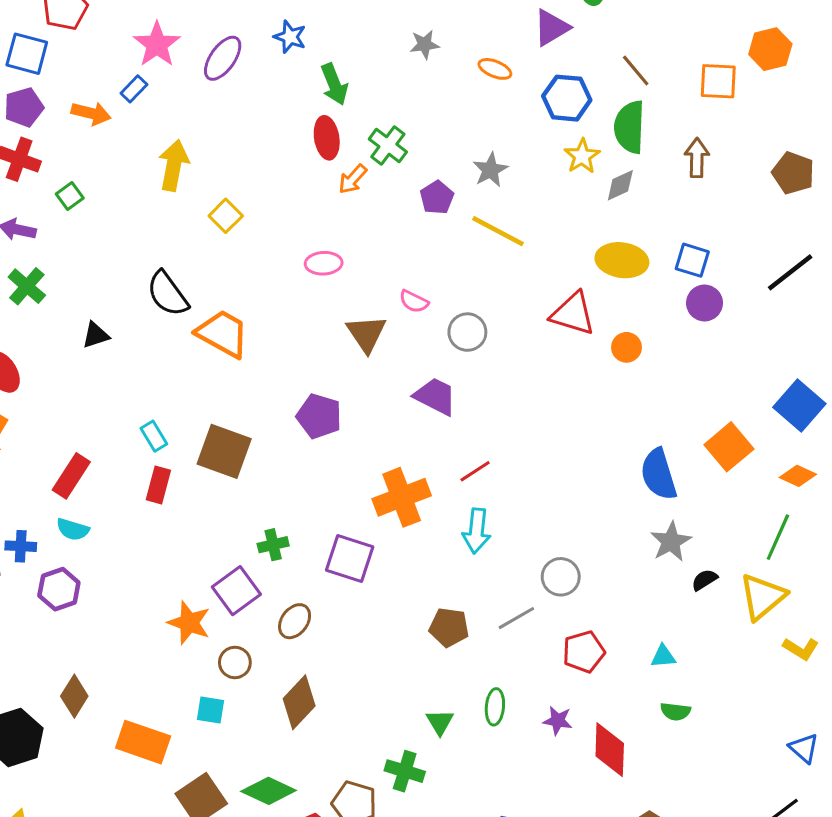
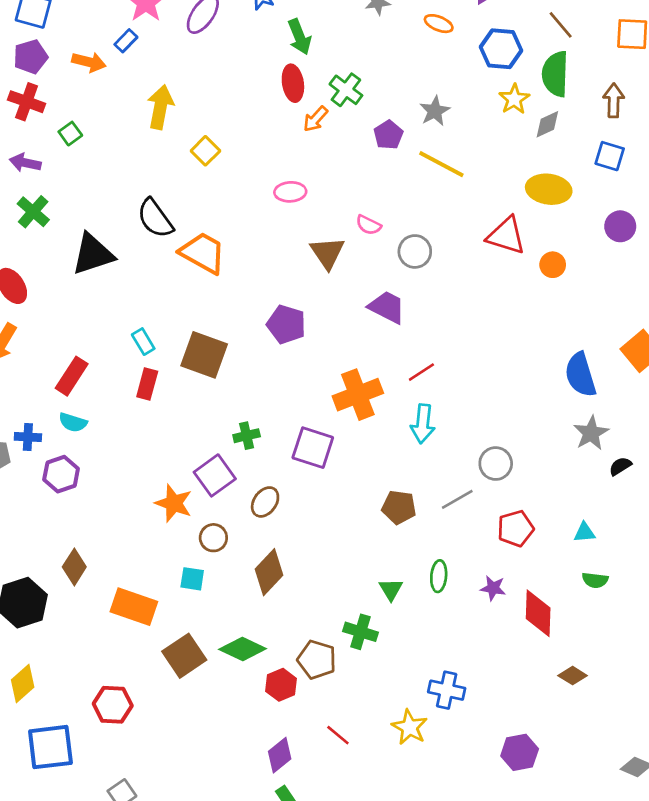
blue square: (692, 260) -> (610, 156), moved
black triangle: (96, 335) -> (93, 254), size x1.8

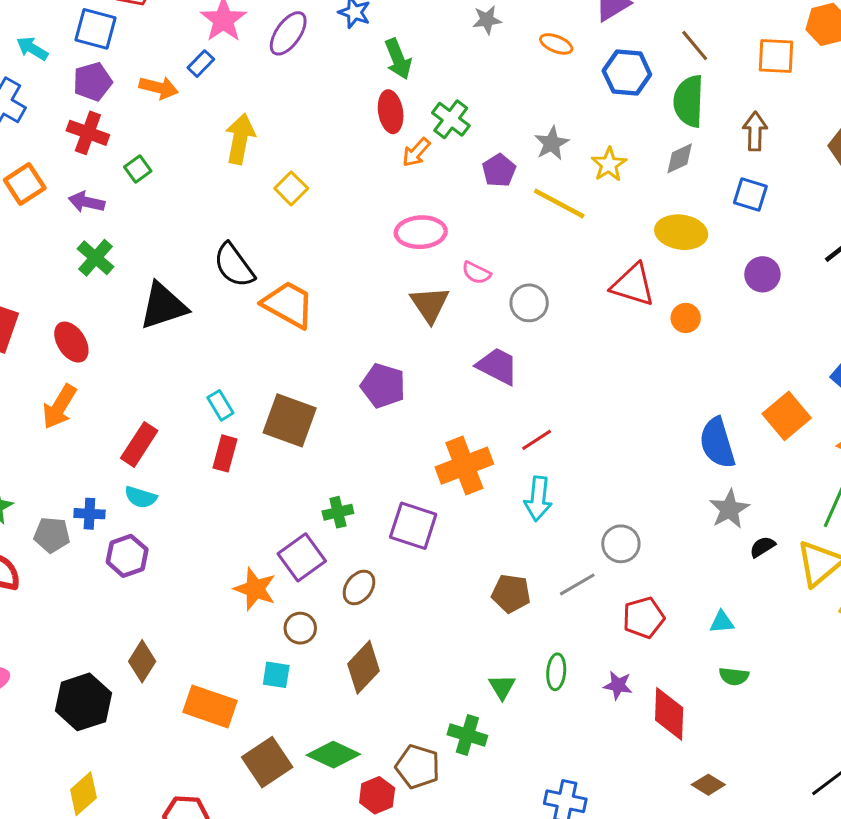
yellow star: (514, 99) -> (609, 164), moved
pink ellipse: (290, 192) -> (421, 232), moved, size x1.4

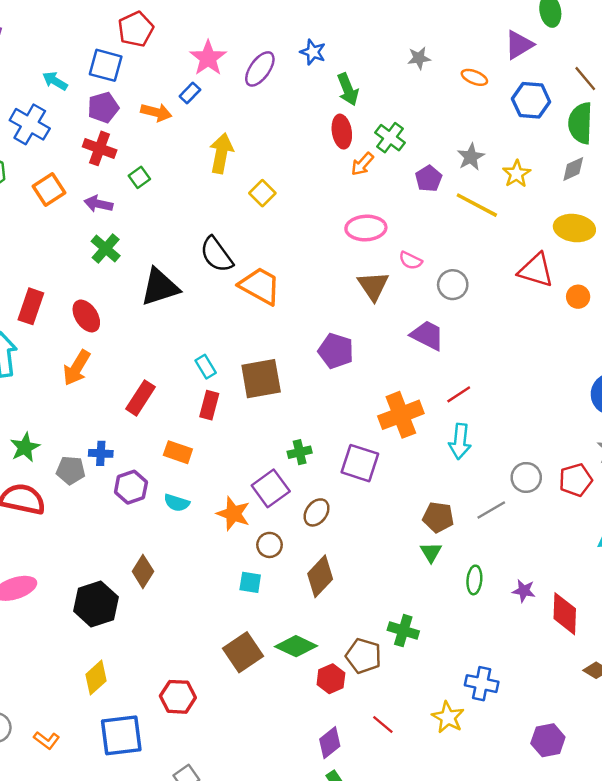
brown square: (290, 420) -> (261, 379), turned -30
cyan semicircle: (141, 497) -> (177, 503), moved
red pentagon: (644, 618) -> (576, 480), moved
green triangle: (502, 687) -> (431, 552), moved
orange rectangle: (210, 706) -> (178, 452), moved, size x0.7

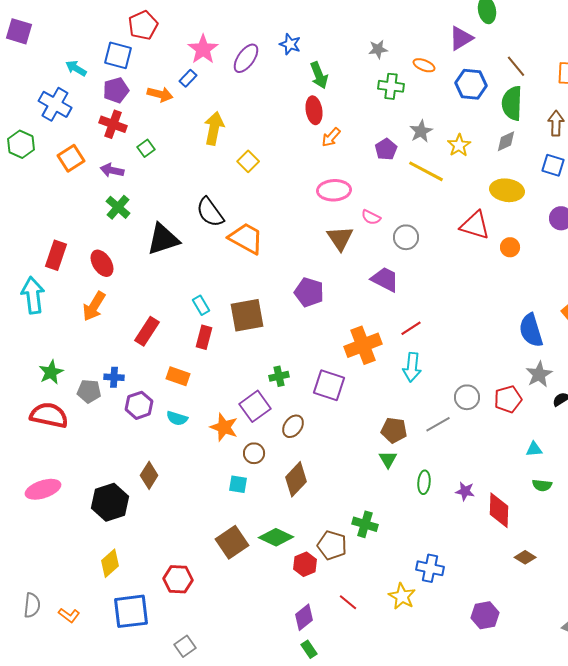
green cross: (390, 138) -> (391, 86), moved, turned -30

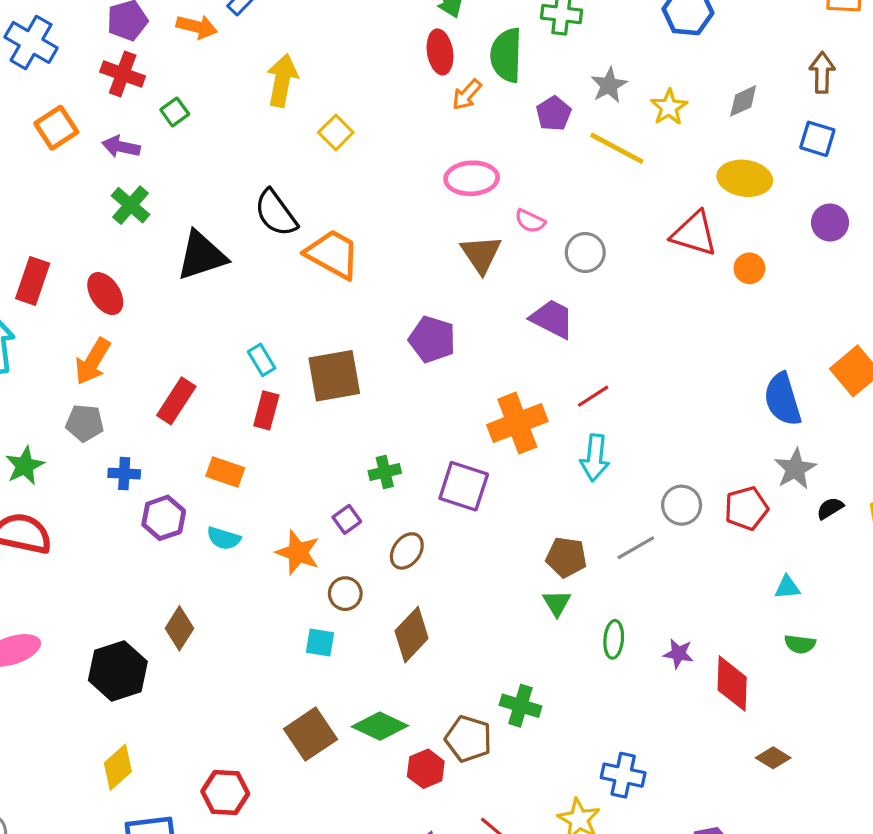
green semicircle: (512, 103) -> (506, 55), moved
gray pentagon: (89, 391) -> (85, 423), moved
purple square: (255, 406) -> (347, 519), size x0.6

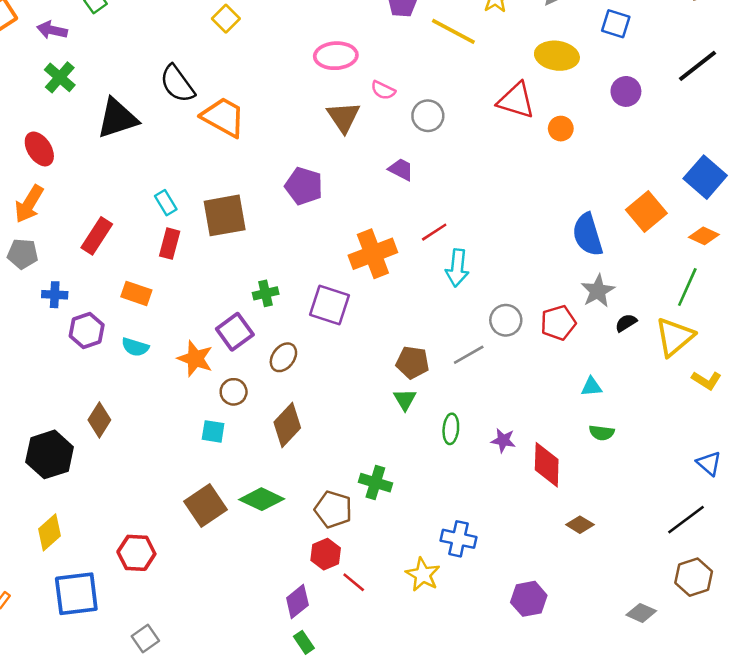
purple trapezoid: (552, 319) -> (401, 169), size x0.7
cyan arrow: (595, 458) -> (457, 268), moved
purple square: (347, 519) -> (235, 332), size x1.6
red hexagon: (426, 769) -> (326, 554), moved

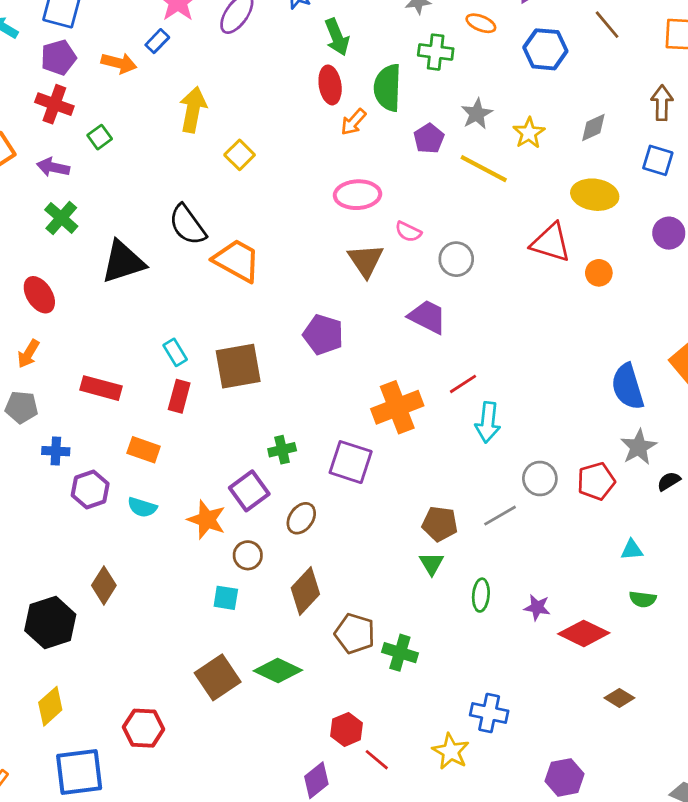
purple trapezoid: (401, 169) -> (427, 317), size x1.4
orange arrow: (29, 204) -> (28, 354), size x0.7
red rectangle: (97, 236) -> (101, 388), turned 72
red diamond: (547, 465) -> (584, 633), turned -66
brown pentagon: (333, 509) -> (355, 633), moved

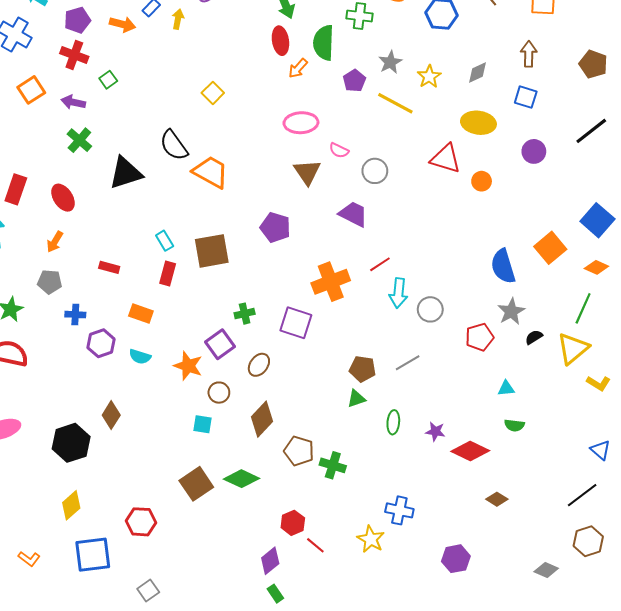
yellow arrow: (193, 110) -> (178, 19), moved, size x0.6
red rectangle: (101, 388) -> (109, 267), size x0.7
gray circle: (540, 479) -> (430, 309), moved
green triangle: (432, 564) -> (356, 399), turned 42

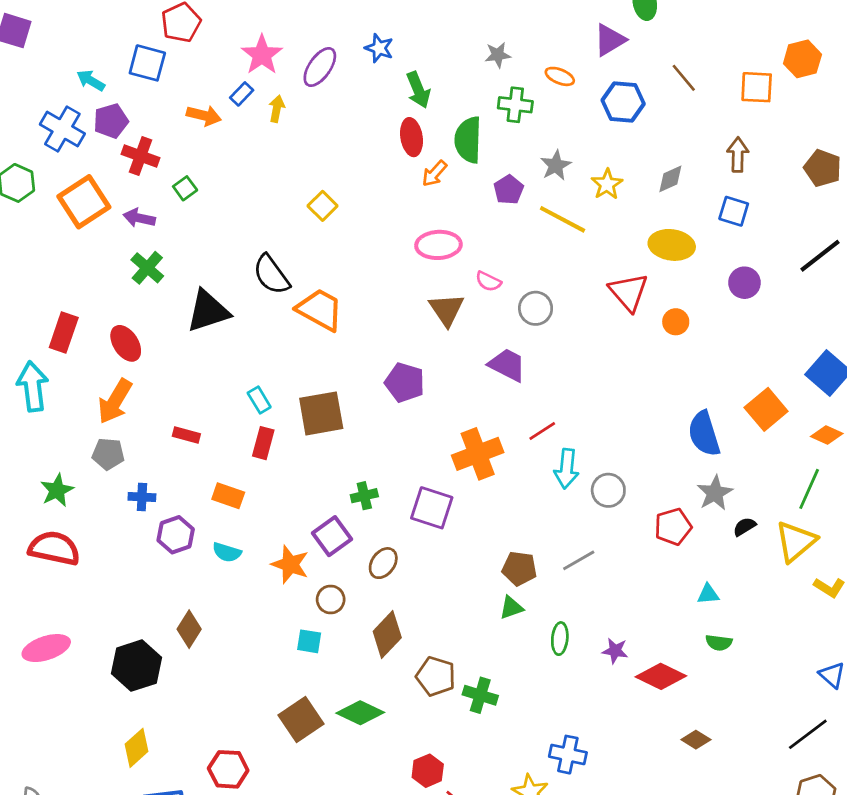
purple pentagon: (77, 20) -> (111, 121), moved
orange square: (31, 90) -> (84, 202), size x1.4
red triangle: (446, 159) -> (629, 292), turned 32
orange arrow: (55, 242) -> (115, 401), size x1.6

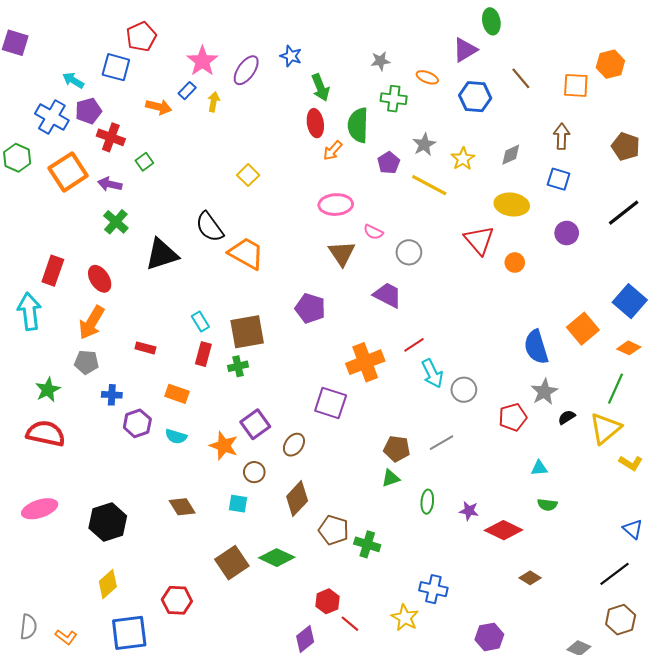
cyan arrow: (567, 469) -> (432, 373), turned -32
green cross: (364, 496) -> (238, 366), moved
brown diamond: (189, 629) -> (182, 507), moved, turned -64

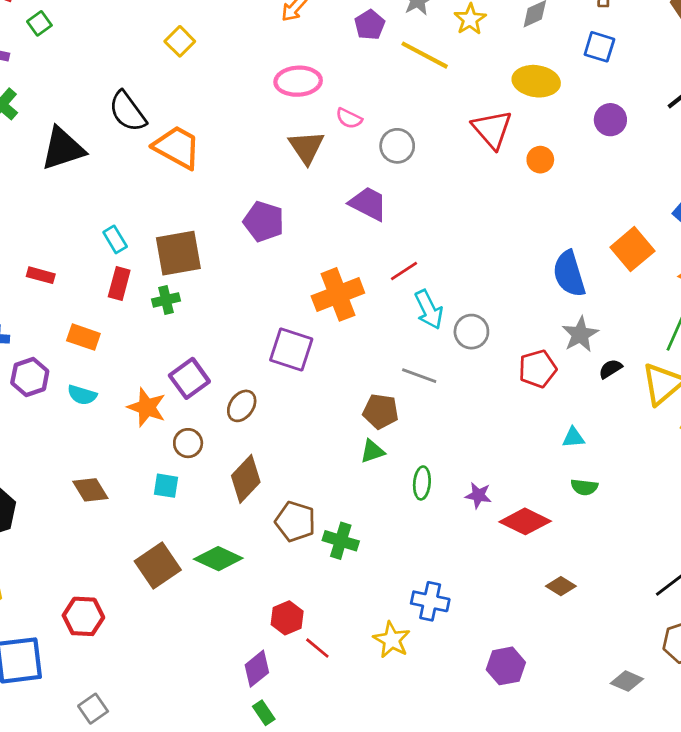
gray line: (442, 443) -> (419, 376), moved, turned 50

